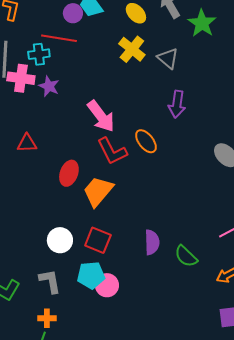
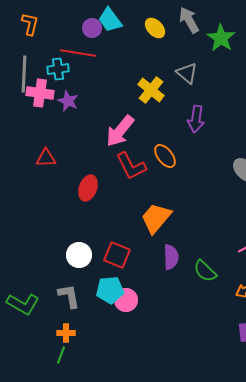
yellow cross: (132, 49) -> (151, 90), moved
pink arrow: (101, 116) -> (120, 131), turned 76
orange trapezoid: (98, 191) -> (156, 218), moved

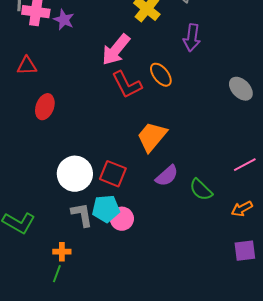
red triangle: (46, 158) -> (27, 66), moved
red ellipse: (88, 188) -> (45, 107), moved
white circle: (79, 255) -> (75, 174), size x1.4
purple semicircle: (171, 257) -> (167, 176), turned 50
gray L-shape: (69, 296) -> (82, 215), moved

